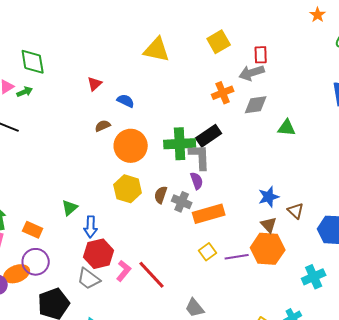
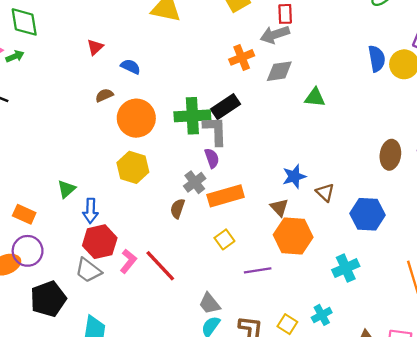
brown semicircle: (161, 195) -> (178, 209), moved
gray cross: (182, 202) -> (195, 182), turned 30
brown triangle: (269, 225) -> (279, 207), moved
purple line: (237, 257) -> (258, 270), moved

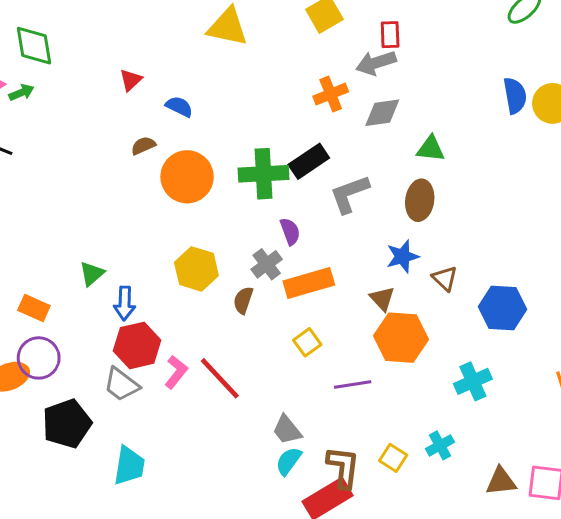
gray L-shape: (215, 131) -> (349, 194), moved, turned -108
brown ellipse: (390, 155) -> (420, 200), moved
yellow hexagon: (133, 167) -> (196, 269), moved

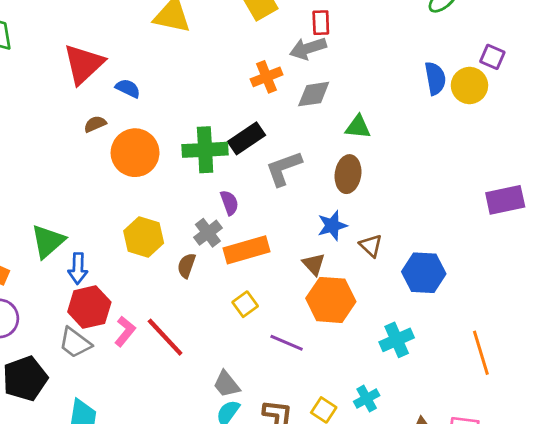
red triangle: (131, 80) -> (84, 64), size x2.0
green triangle: (92, 274) -> (48, 241), size x1.5
purple line: (353, 385) -> (287, 343), turned 32

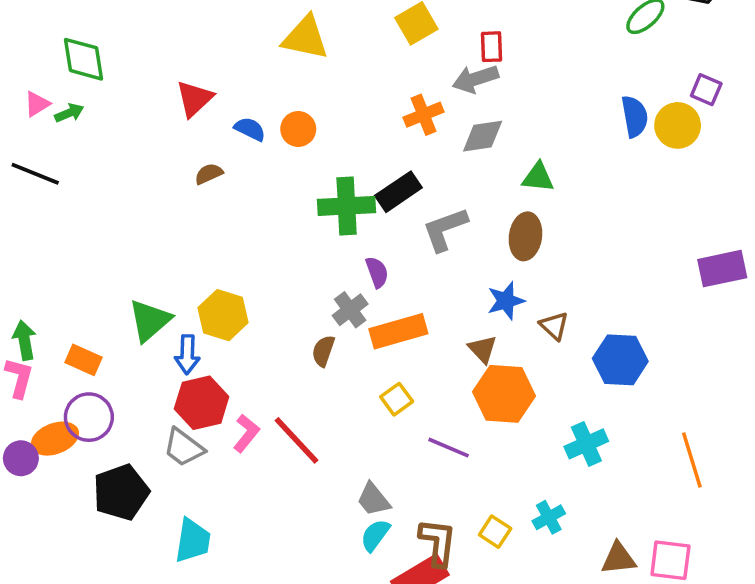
red triangle: (84, 64) -> (194, 99), size x0.7
orange circle: (135, 153) -> (298, 129), moved, size x0.6
yellow hexagon: (144, 237) -> (223, 315), moved

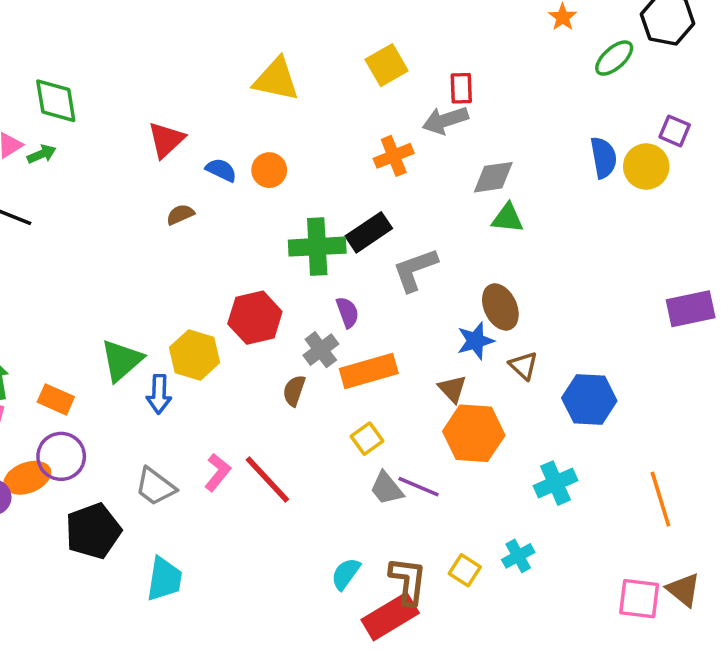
gray diamond: (483, 136) -> (493, 177), moved
brown ellipse: (525, 236) -> (500, 307), moved, turned -33
red hexagon: (202, 403) -> (255, 318), moved
gray trapezoid: (373, 499) -> (387, 488), moved
brown triangle: (619, 558) -> (684, 590), moved, turned 45

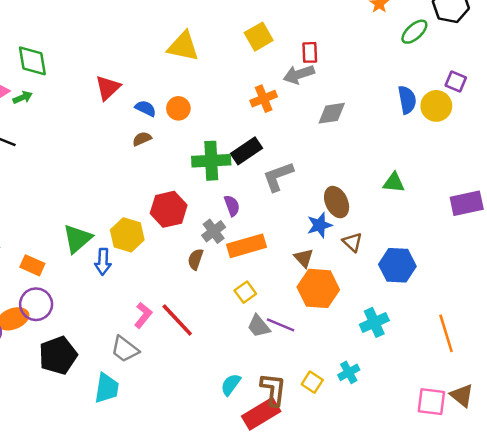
brown semicircle: (180, 215) -> (142, 139), moved
green triangle: (507, 218) -> (394, 183), moved
gray trapezoid: (155, 487) -> (125, 349), moved

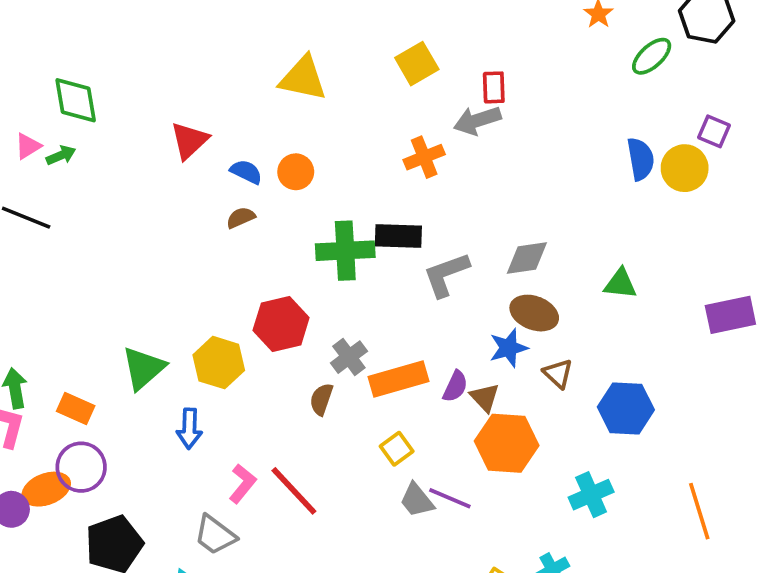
gray diamond: (332, 113) -> (527, 258), moved
black rectangle: (247, 151) -> (398, 236), turned 36
brown ellipse: (337, 202) -> (534, 313), turned -44
purple semicircle: (232, 206) -> (455, 386), moved, turned 45
blue arrow: (103, 262) -> (189, 429), moved

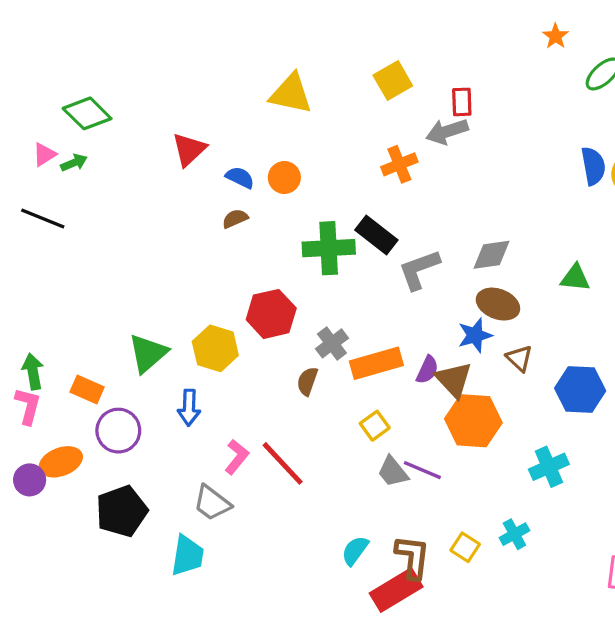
green diamond: (76, 100) -> (87, 113), turned -36
black rectangle: (398, 236) -> (376, 235), turned 36
brown triangle: (485, 397) -> (454, 380), size x1.4
purple circle: (81, 467) -> (118, 431), moved

